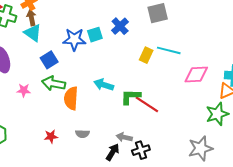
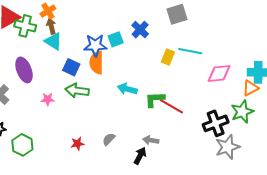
blue square: (49, 60) -> (71, 67), turned -30
orange semicircle: (71, 98) -> (96, 62), moved
gray semicircle: (82, 134) -> (109, 139), turned 136
black cross: (141, 150) -> (216, 123), moved, size x1.4

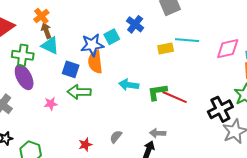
green cross: (25, 26) -> (23, 55), moved
yellow rectangle: (168, 57) -> (166, 48), turned 63
pink diamond: (219, 73) -> (228, 49), moved

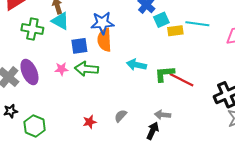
cyan square: (112, 37) -> (161, 20), moved
blue square: (71, 69) -> (79, 46), turned -30
purple ellipse: (24, 77) -> (29, 72), moved
pink star: (51, 104) -> (61, 69), moved

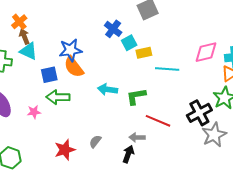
cyan line: (197, 24) -> (167, 69), moved
orange semicircle: (104, 40) -> (74, 67), turned -30
pink star: (61, 69) -> (34, 112), moved
red line: (181, 80) -> (158, 121), moved
red star: (90, 122) -> (65, 150), size x1.5

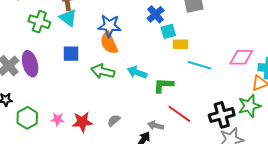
blue square: (49, 75) -> (71, 54), moved
green arrow: (58, 97) -> (103, 71), moved
pink star: (34, 112) -> (57, 119), moved

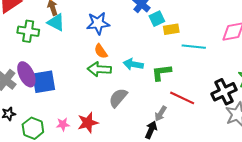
orange semicircle: (109, 43) -> (101, 51), moved, size x0.7
blue square: (71, 54) -> (44, 82), moved, size x1.4
gray semicircle: (114, 120) -> (118, 98), moved, size x1.5
gray arrow: (156, 126) -> (161, 114), turned -63

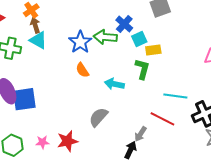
blue star: (98, 23) -> (80, 42), turned -30
cyan line: (194, 47) -> (175, 96), moved
green arrow: (99, 69) -> (105, 37), moved
green L-shape: (161, 73) -> (142, 69), moved, turned 110

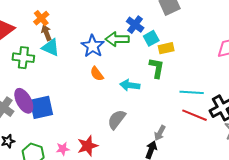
red line: (162, 119) -> (195, 115), moved

